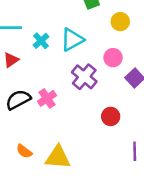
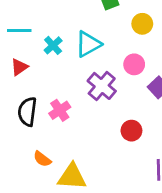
black semicircle: (18, 100) -> (27, 112), turned -55
orange semicircle: (24, 151) -> (42, 159), moved

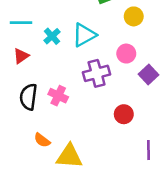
purple cross: (102, 86) -> (97, 73), turned 35
pink cross: (60, 110) -> (58, 96), turned -30

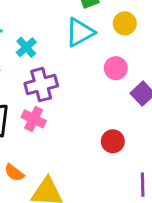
cyan triangle: (84, 35) -> (80, 32), moved
purple cross: (97, 73) -> (41, 85), moved

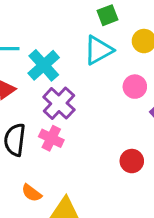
cyan cross: (26, 47) -> (44, 65), size x1.5
purple cross: (41, 85) -> (59, 103), turned -32

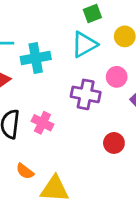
cyan cross: (44, 65) -> (36, 58), turned 32
purple cross: (59, 103) -> (86, 94), moved, turned -32

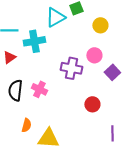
cyan triangle: (84, 44) -> (55, 17), moved
orange semicircle: (25, 171) -> (26, 125), turned -112

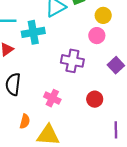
pink circle: (94, 55) -> (97, 36), moved
pink cross: (39, 89) -> (52, 98), moved

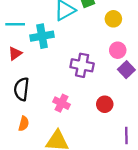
pink circle: (97, 36) -> (118, 50), moved
orange semicircle: (25, 121) -> (24, 124), moved

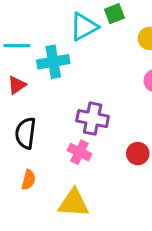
purple cross: (82, 65) -> (93, 119), moved

